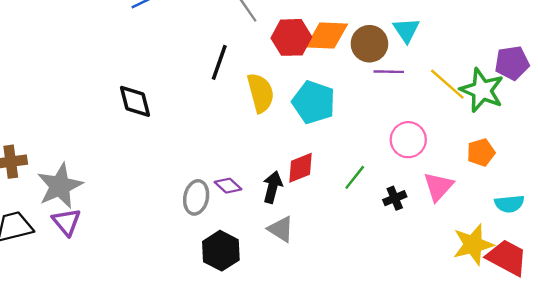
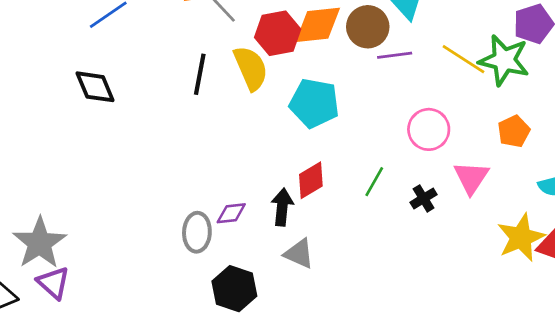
yellow semicircle: (261, 93) -> (251, 68), moved
black diamond: (135, 101) -> (95, 87), moved
purple diamond: (228, 186) -> (231, 213), turned -40

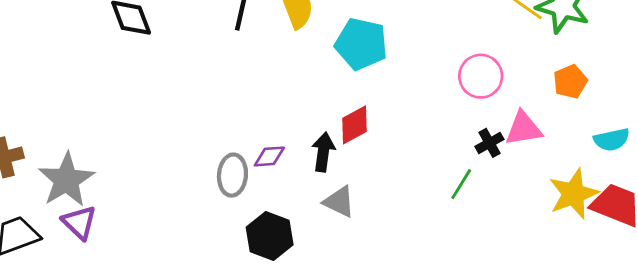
pink triangle: (471, 178) -> (524, 129), turned 45
green line: (374, 182) -> (461, 184), moved
black cross: (424, 198) -> (489, 143), moved

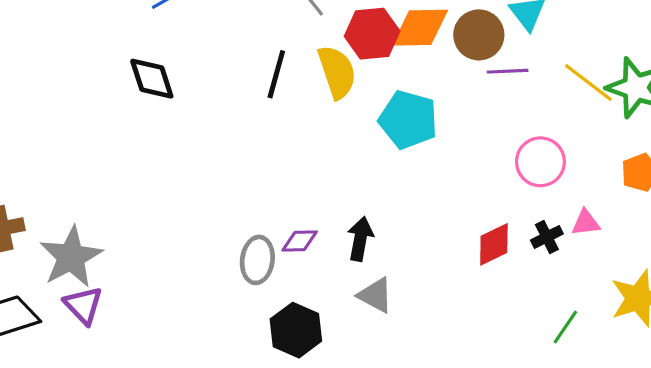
red diamond: (354, 125) -> (494, 244), moved
pink triangle: (524, 129) -> (586, 223), size x0.7
green line: (461, 184) -> (565, 327), moved

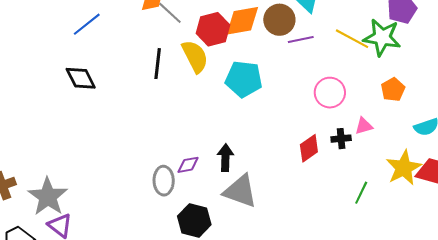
black cross: (547, 237) -> (341, 139), turned 30
gray triangle: (375, 295) -> (240, 191), size x1.5

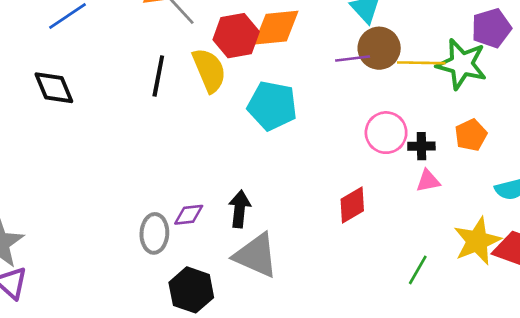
brown circle: (279, 20) -> (379, 48), moved
yellow line: (352, 39) -> (421, 63), turned -32
black cross: (341, 139) -> (421, 146), moved

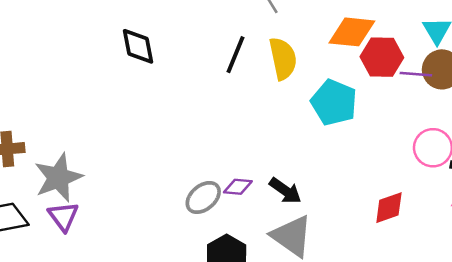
red hexagon: (236, 36) -> (382, 57), moved
black arrow: (240, 209) -> (285, 191), turned 108
gray ellipse: (154, 233) -> (203, 197), turned 36

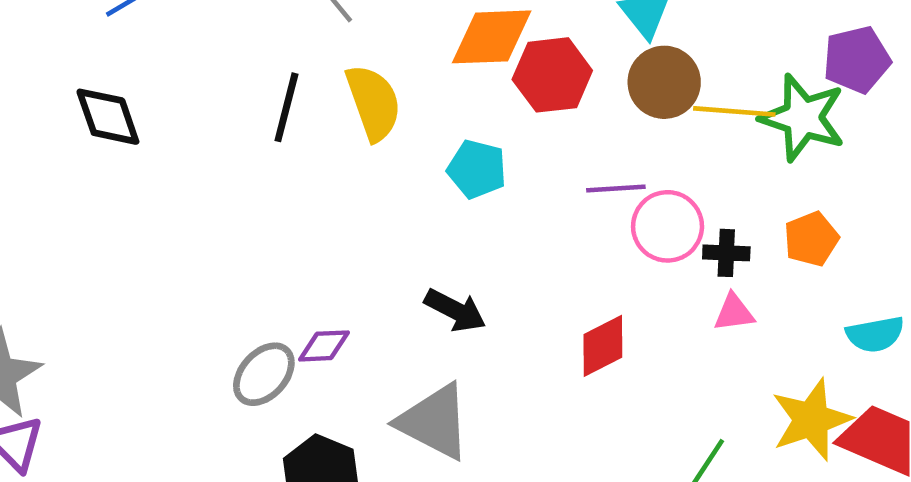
purple line: (416, 74) -> (616, 189), moved
cyan pentagon: (334, 102) -> (477, 169), size x0.7
black arrow: (285, 191) -> (455, 310), moved

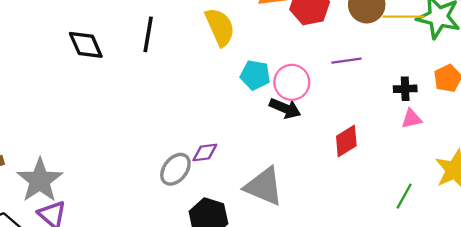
black line: (286, 107) -> (148, 34), moved
cyan pentagon: (477, 169) -> (255, 75), moved
pink circle: (668, 226) -> (292, 82), moved
black arrow: (455, 310) -> (285, 108), moved

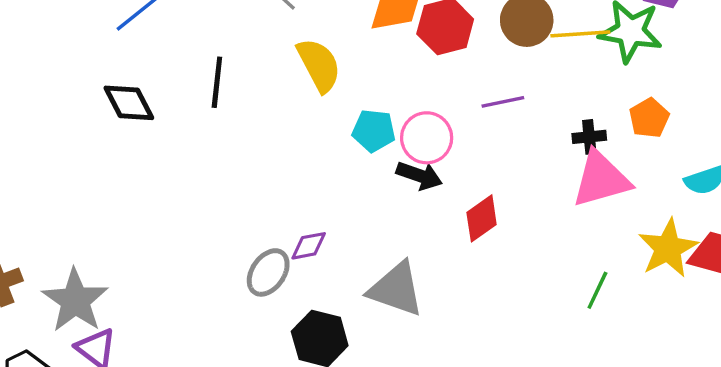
pink triangle: (412, 119) -> (601, 179), size x2.0
red diamond: (346, 141) -> (482, 218), moved

